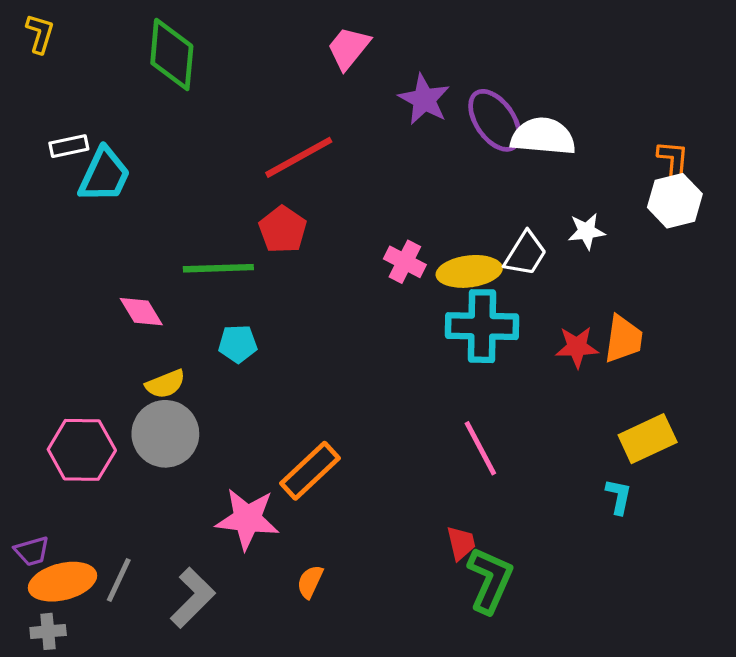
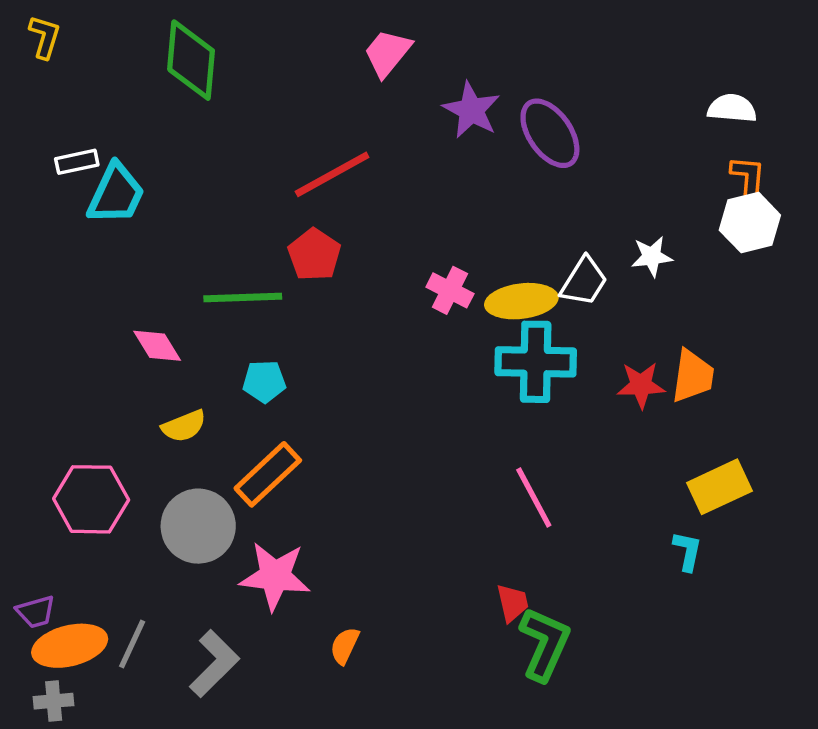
white semicircle: (543, 136) -> (732, 108), moved, size x0.7
gray circle: (165, 434) -> (198, 526), moved
orange rectangle: (310, 471) -> (268, 474), moved

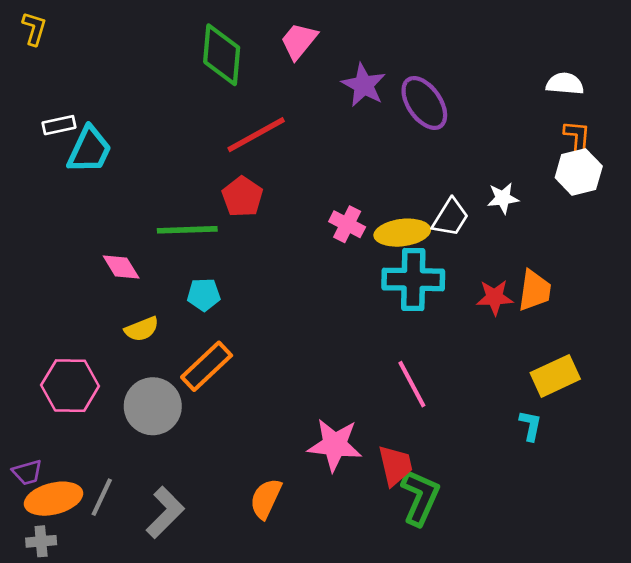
green diamond: (191, 60) -> (222, 55), moved
pink star: (275, 576) -> (335, 445), moved
red trapezoid: (512, 603) -> (395, 466), size x1.4
orange semicircle: (345, 646) -> (266, 499), size x1.4

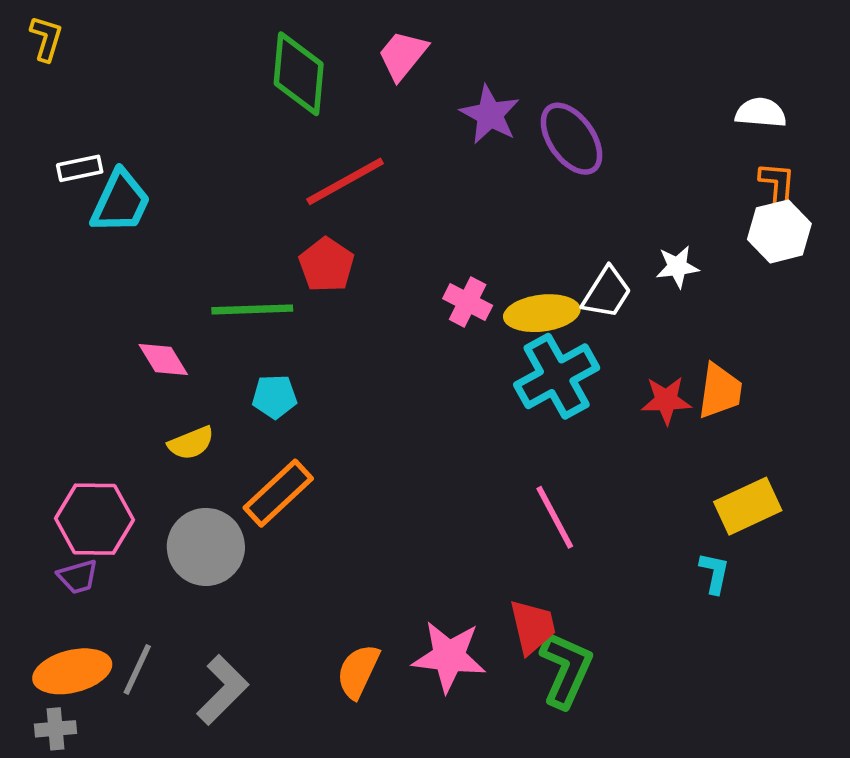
cyan cross: (413, 279) -> (557, 376), turned -30
pink star: (335, 445) -> (449, 656), moved
purple trapezoid: (27, 472) -> (78, 577), moved

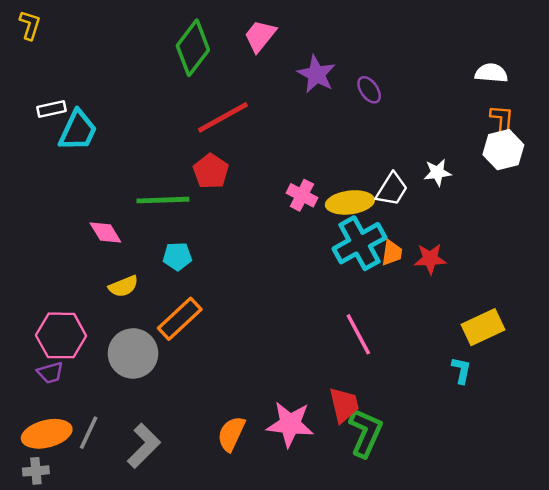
green diamond: (299, 74) -> (193, 48), turned 32
purple ellipse: (571, 139) -> (369, 90), size x0.6
orange trapezoid: (720, 391) -> (392, 253), moved, size x0.7

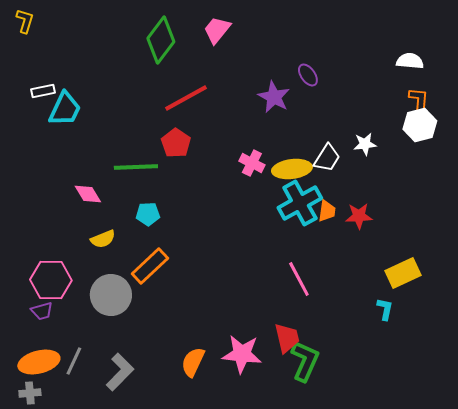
purple star: (316, 74) -> (274, 97), moved

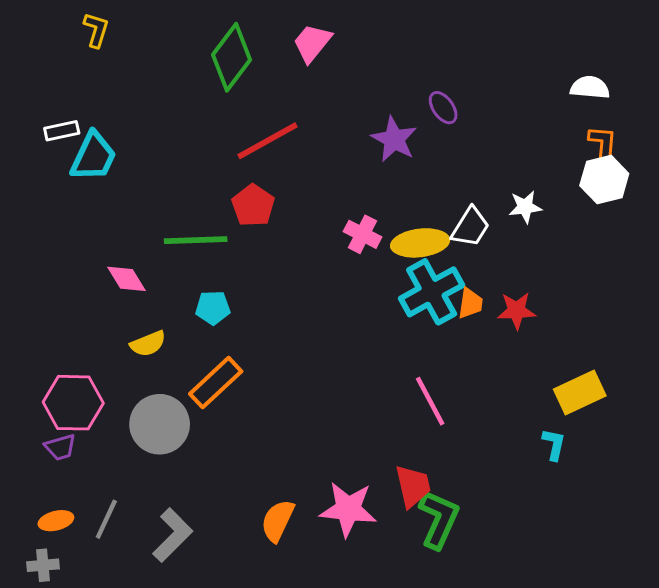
yellow L-shape: (25, 21) -> (96, 30), moved
orange ellipse: (39, 362) -> (56, 521), size x0.6

